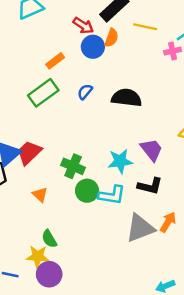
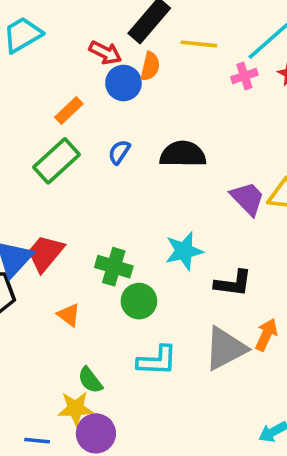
purple trapezoid: (152, 150) -> (248, 198), moved
cyan L-shape: (112, 195) -> (157, 361), moved

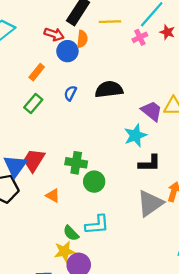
green rectangle: (57, 161) -> (33, 103), size x0.7
cyan star: (184, 251) -> (135, 135), moved
cyan L-shape: (157, 361) -> (97, 225), moved

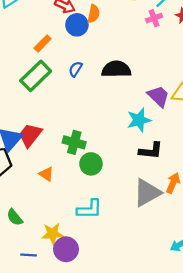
green rectangle: (33, 103) -> (36, 76), size x1.5
green semicircle: (71, 233) -> (15, 217), moved

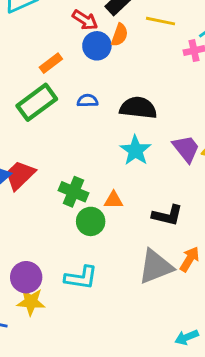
blue semicircle: (75, 69) -> (88, 101), turned 49
cyan star: (139, 120) -> (135, 150), moved, turned -30
orange triangle: (46, 174) -> (114, 200), moved, turned -42
purple circle: (66, 249) -> (26, 277), moved

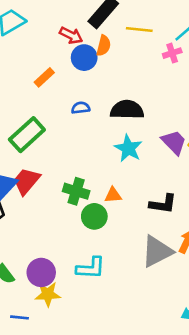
green rectangle: (37, 102) -> (27, 135), moved

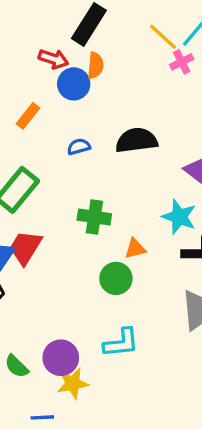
yellow line: (139, 30) -> (163, 37), moved, turned 45
cyan star: (128, 148) -> (179, 217), moved
green cross: (76, 191) -> (94, 217), moved

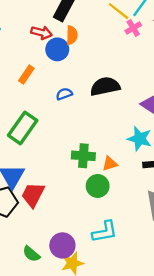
green cross: (94, 217) -> (83, 156), moved
red trapezoid: (25, 247) -> (33, 195), moved

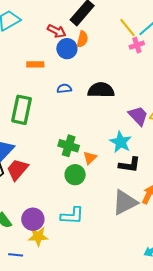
orange rectangle: (26, 75) -> (35, 64), turned 42
green rectangle: (23, 128) -> (22, 110), turned -36
orange triangle: (110, 164) -> (90, 158), turned -40

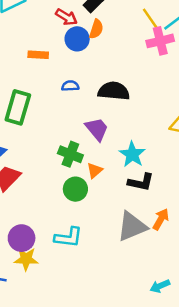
pink cross: (137, 45) -> (160, 41), size x1.5
purple trapezoid: (138, 116) -> (97, 129), moved

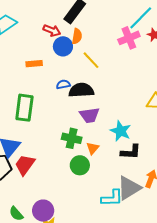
yellow line: (151, 19) -> (91, 60), moved
black semicircle: (114, 91) -> (81, 90), moved
purple trapezoid: (97, 129) -> (89, 115), turned 130
cyan L-shape: (68, 237) -> (112, 198), moved

